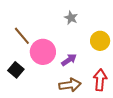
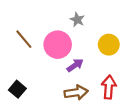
pink circle: (43, 52) -> (58, 45), moved
black square: (16, 70) -> (17, 89), moved

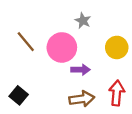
purple arrow: (75, 65) -> (81, 70), turned 35

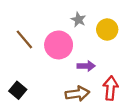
yellow circle: (117, 47) -> (107, 30), moved
purple arrow: (81, 70) -> (86, 66), moved

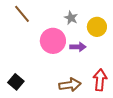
brown line: (24, 39) -> (22, 14), moved
purple arrow: (86, 66) -> (78, 47), moved

